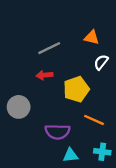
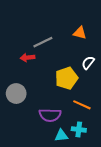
white semicircle: (101, 62) -> (88, 63), moved
red arrow: (45, 75) -> (27, 58), moved
cyan cross: (102, 152) -> (79, 129), moved

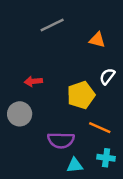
gray line: (43, 42) -> (52, 25), moved
red arrow: (27, 58) -> (33, 81), moved
cyan cross: (79, 129) -> (106, 158), moved

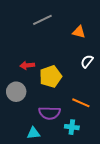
yellow pentagon: (81, 95) -> (51, 77), moved
cyan cross: (106, 158) -> (72, 127), moved
cyan triangle: (75, 165) -> (33, 133), moved

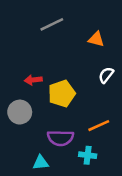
orange line: (81, 103) -> (99, 126), turned -48

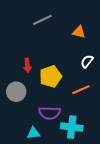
red arrow: (33, 80) -> (27, 65), turned -88
orange line: (99, 126) -> (81, 90), moved
cyan cross: (88, 155) -> (72, 127), size x1.5

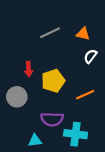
gray line: (42, 20) -> (50, 33), moved
white semicircle: (87, 61) -> (90, 56), moved

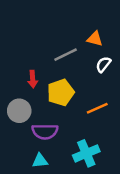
gray line: (50, 33) -> (66, 55), moved
purple semicircle: (52, 119) -> (45, 131), moved
cyan cross: (75, 134) -> (86, 153), turned -30

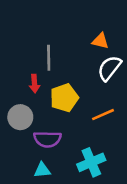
gray line: (66, 55) -> (49, 58), moved, turned -65
white semicircle: (103, 64) -> (109, 68), size x1.5

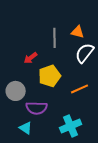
gray line: (49, 58) -> (55, 38), moved
red arrow: (35, 84) -> (31, 58), moved, turned 56
cyan triangle: (42, 170) -> (26, 128), moved, turned 40

